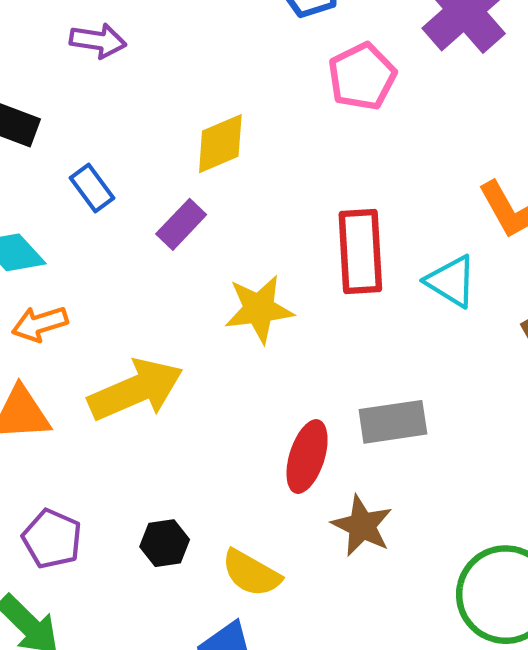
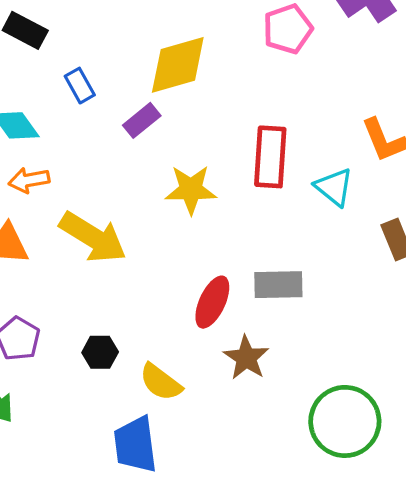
yellow diamond: (220, 144) -> (178, 65), size x1.4
yellow arrow: (136, 390) -> (93, 237), turned 48

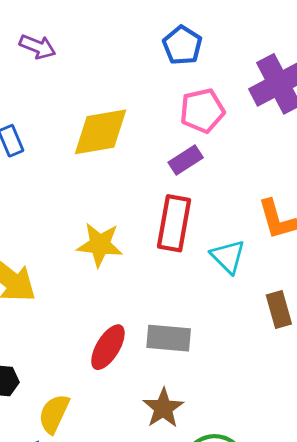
purple rectangle: (142, 120) -> (186, 160), moved
brown star: (246, 358) -> (163, 408), moved
yellow semicircle: (161, 382) -> (54, 414), turned 72

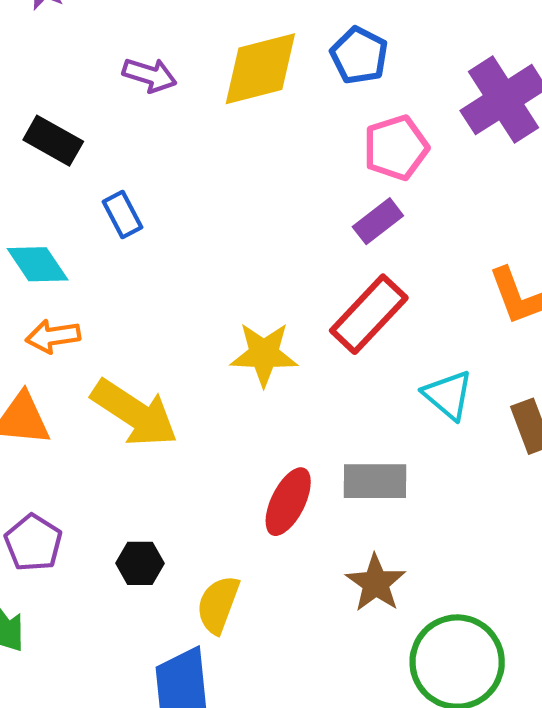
yellow diamond: (100, 132) -> (260, 69), moved
red rectangle: (174, 223) -> (369, 314), turned 38
cyan triangle: (228, 256) -> (448, 395), moved

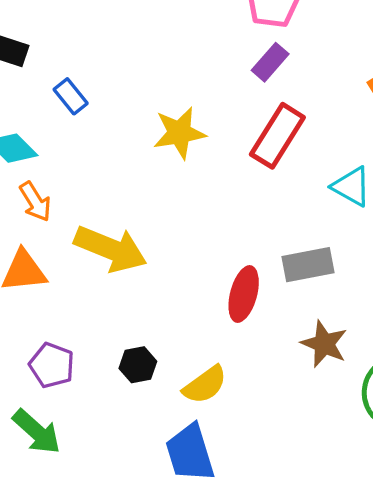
orange arrow: (53, 336) -> (35, 202), turned -102
yellow star: (264, 354) -> (179, 133), moved
yellow semicircle: (218, 605) -> (205, 385), turned -135

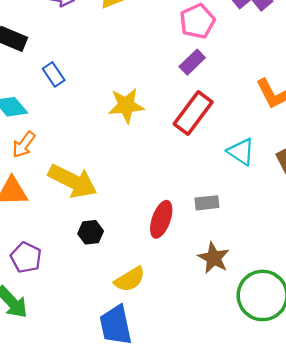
orange arrow: (35, 202) -> (24, 145), turned 64
gray rectangle: (308, 265) -> (207, 203), size x0.7
black hexagon: (138, 365) -> (91, 232), moved

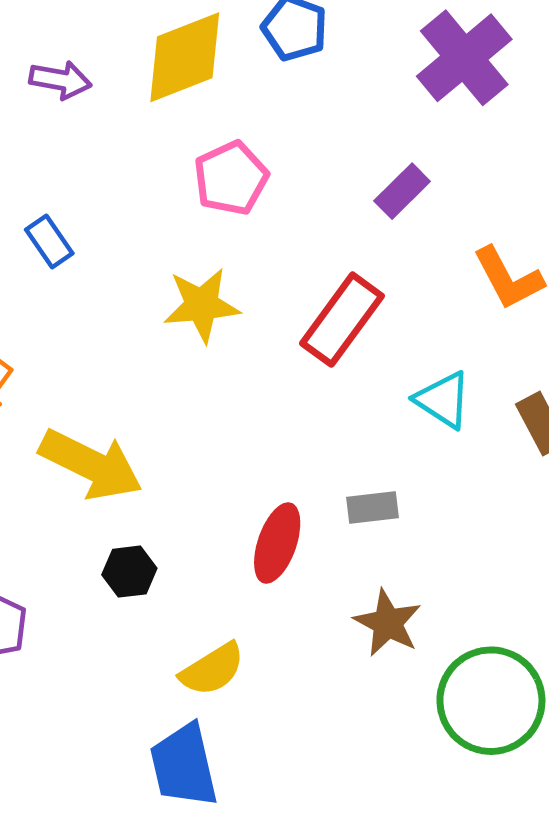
pink pentagon: (197, 21) -> (231, 178), moved
purple rectangle: (192, 62) -> (402, 191), moved

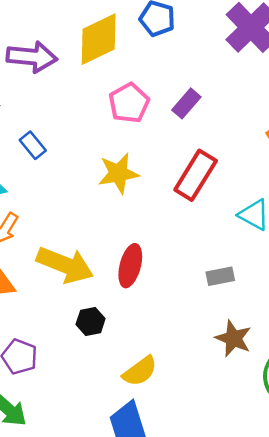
purple arrow: (60, 80) -> (32, 57), size x1.5
purple rectangle: (402, 191) -> (186, 103), moved
red ellipse: (277, 543) -> (130, 266), moved

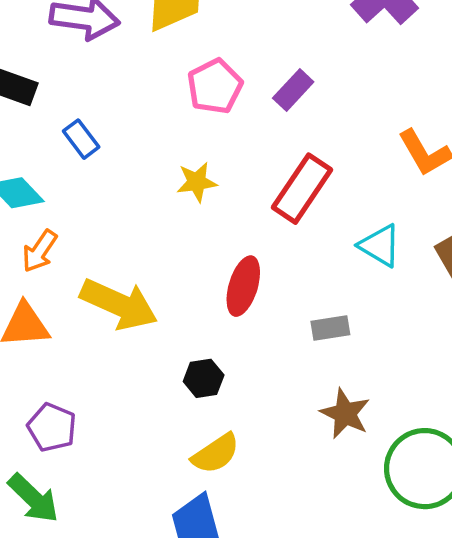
yellow star: (118, 173) -> (197, 182), size x0.7
red ellipse: (130, 266) -> (243, 286), moved
black hexagon: (91, 322) -> (204, 378), moved

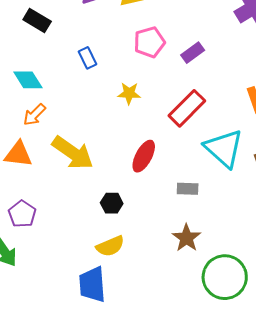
blue rectangle: (81, 139) -> (88, 58), moved
cyan triangle: (380, 245) -> (224, 148), size x1.6

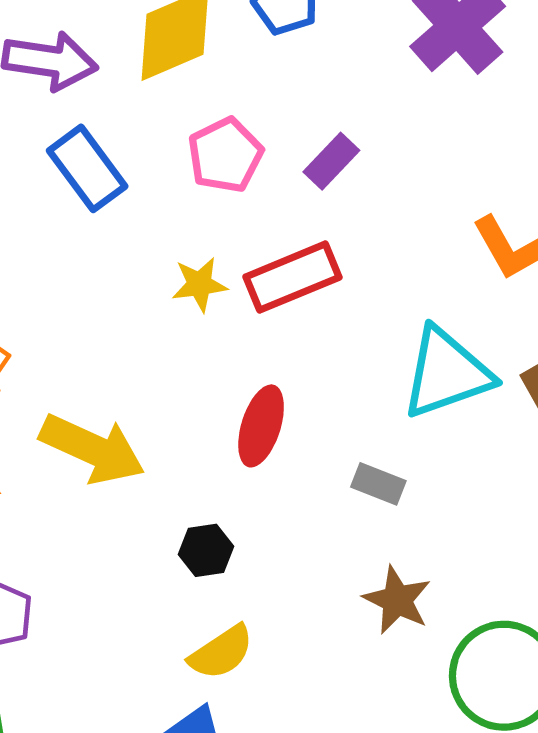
blue rectangle: (88, 58) -> (87, 168), moved, size x1.6
red rectangle: (187, 108) -> (293, 277), moved, turned 33
cyan triangle: (224, 148) -> (446, 373), turned -51
gray rectangle: (188, 189) -> (378, 484), turned 30

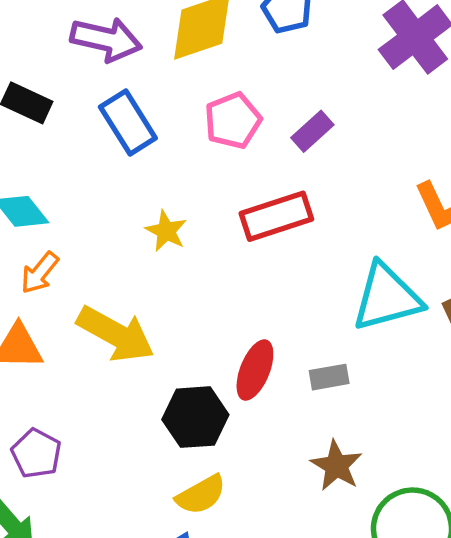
yellow star: (199, 284) -> (166, 231), moved, turned 30
red ellipse: (261, 426) -> (255, 370), moved
gray rectangle: (378, 484) -> (329, 377), turned -36
black hexagon: (206, 550) -> (195, 417), size x1.6

